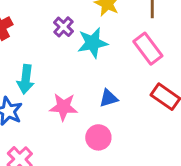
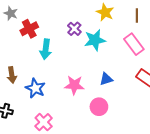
cyan arrow: (26, 79) -> (46, 49), moved

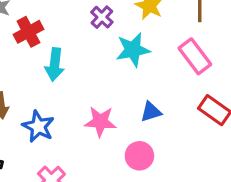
purple cross: (74, 29) -> (102, 17), moved

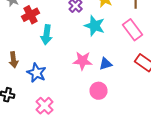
cyan star: (133, 50) -> (94, 26), turned 30
pink star: (100, 122) -> (82, 61), moved

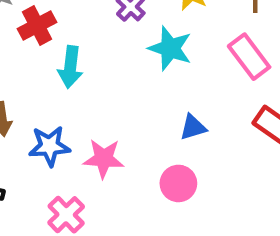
pink star: (82, 61) -> (104, 159), moved
blue star: (36, 73) -> (50, 146), turned -30

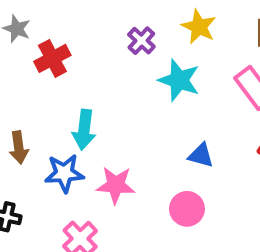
cyan arrow: (70, 67) -> (84, 130), moved
blue triangle: (193, 127) -> (201, 155), turned 32

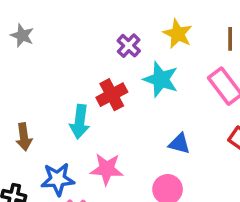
red cross: (52, 58) -> (112, 95), moved
blue star: (64, 173) -> (58, 179), moved

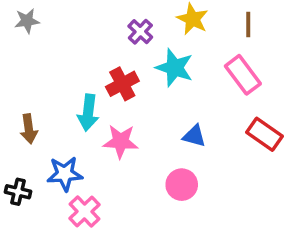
gray star: (22, 35) -> (27, 21), turned -30
pink star: (107, 169) -> (121, 141), moved

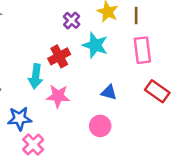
brown line: (248, 24) -> (136, 15), moved
pink rectangle: (243, 75) -> (142, 50), turned 30

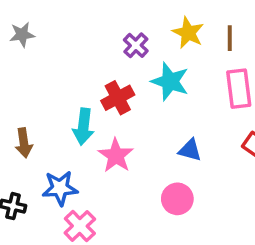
pink star: (58, 96) -> (116, 156), turned 30

